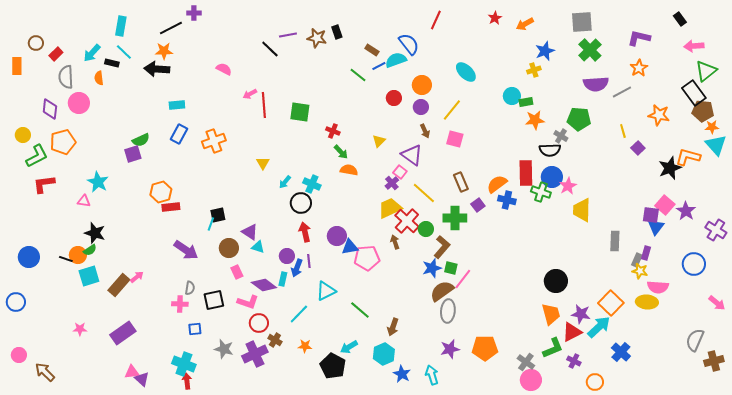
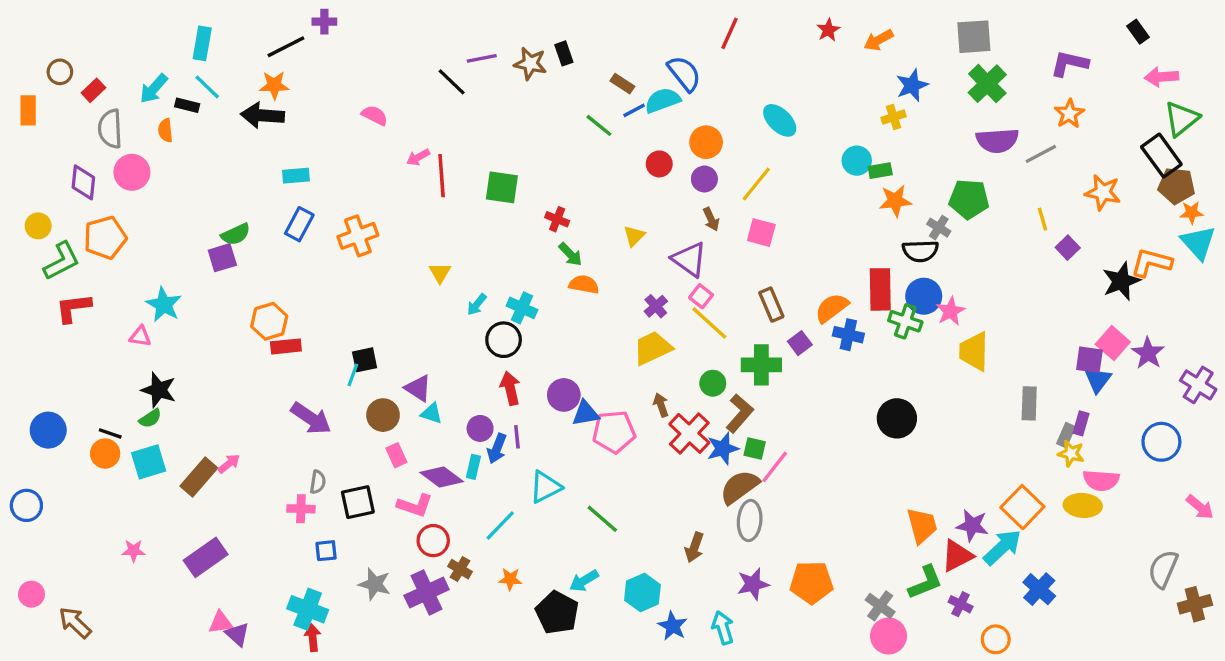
pink square: (400, 172) -> (701, 296), moved
red cross: (407, 221) -> (689, 433), moved
orange circle: (78, 255) -> (105, 454), moved
black circle: (556, 281) -> (897, 418), moved
brown arrow: (393, 327) -> (694, 547), moved

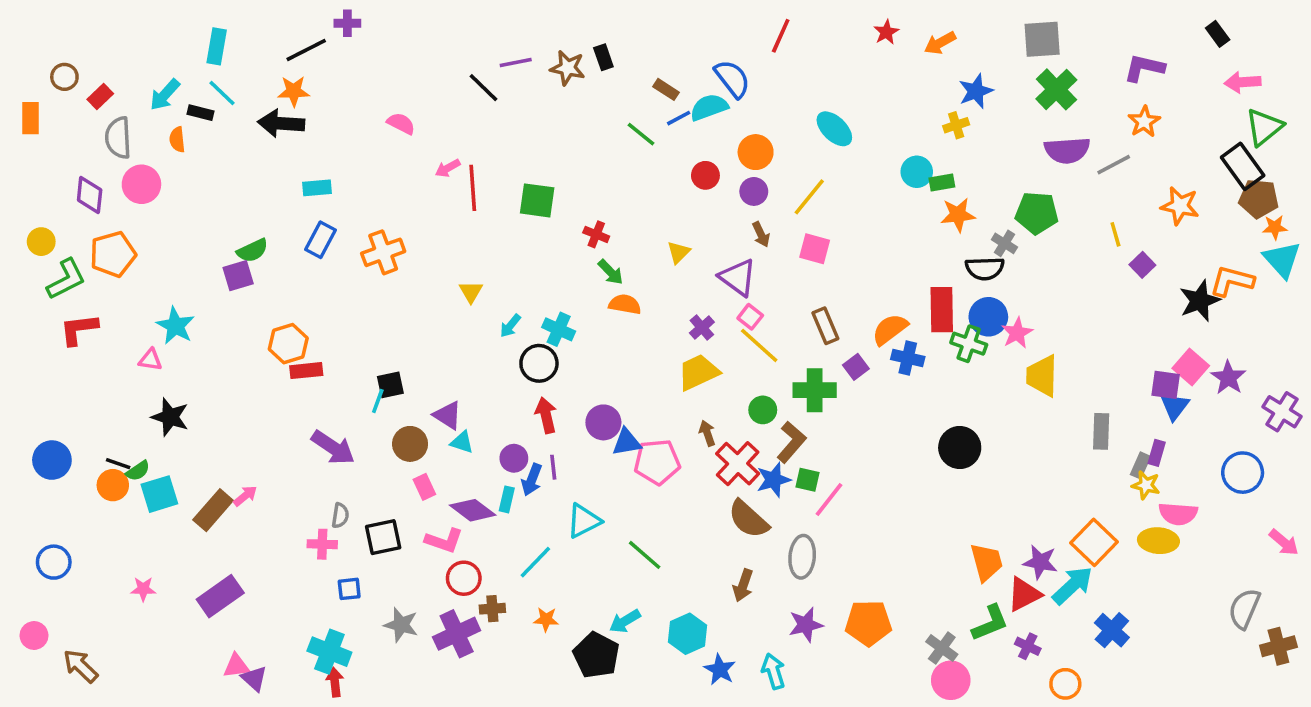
green semicircle: (150, 418) -> (138, 471), moved
brown semicircle: (740, 487) -> (748, 519), moved, turned -102
blue circle: (26, 505) -> (54, 562), moved
brown cross: (460, 569) -> (492, 609), turned -35

